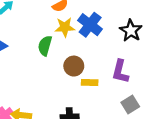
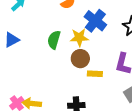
yellow star: (65, 27) -> (79, 37), moved

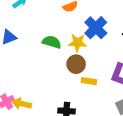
green semicircle: (54, 40) -> (52, 42), turned 84

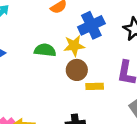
blue cross: (96, 28) -> (91, 25), turned 30

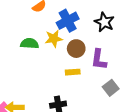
brown circle: (77, 70) -> (76, 49), moved

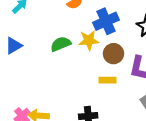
green semicircle: (30, 44) -> (61, 44), turned -30

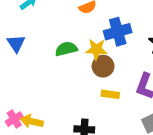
blue triangle: (14, 46) -> (16, 43), turned -42
brown circle: (113, 54) -> (103, 66), moved

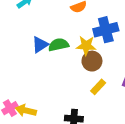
blue triangle: (16, 43) -> (40, 45), moved, turned 30
yellow rectangle: (110, 94) -> (98, 87), turned -56

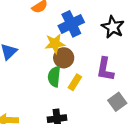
green semicircle: (58, 45) -> (54, 77), moved, turned -60

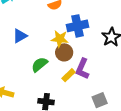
purple L-shape: (105, 69) -> (82, 69), moved
green semicircle: (54, 77) -> (39, 65), moved, turned 30

